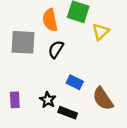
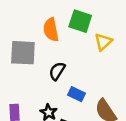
black semicircle: (56, 49) -> (57, 71), moved

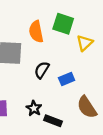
blue rectangle: (77, 94) -> (67, 79), moved, turned -49

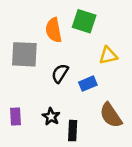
yellow triangle: (85, 43) -> (108, 56), moved, turned 30
black rectangle: (53, 121) -> (73, 131), turned 72

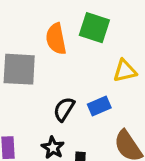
black semicircle: (60, 73) -> (64, 109), moved

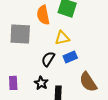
yellow triangle: (125, 71) -> (62, 38), moved

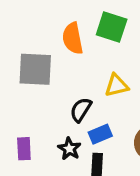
yellow triangle: (62, 38) -> (116, 85), moved
blue rectangle: (70, 57) -> (100, 134), moved

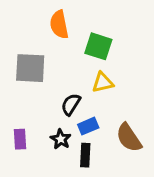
green square: (112, 27) -> (98, 46), moved
orange semicircle: (73, 38) -> (59, 24), moved

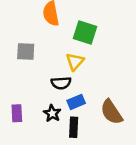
gray square: (30, 68) -> (26, 51), size x0.7
yellow triangle: (103, 83) -> (75, 62), moved, turned -36
black semicircle: (71, 104) -> (61, 83), turned -126

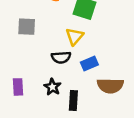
blue rectangle: (76, 102) -> (89, 64), moved
brown semicircle: (112, 112) -> (110, 86), turned -55

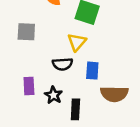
blue rectangle: (89, 64) -> (92, 71), turned -63
purple rectangle: (18, 87) -> (29, 86), moved

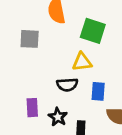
gray square: (26, 32) -> (30, 39), moved
yellow triangle: (77, 42) -> (82, 62), turned 42

